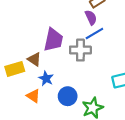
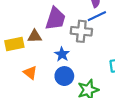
brown triangle: (34, 59) -> (35, 36), turned -40
blue star: (46, 78) -> (62, 54), moved

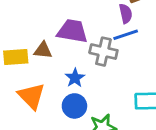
purple trapezoid: (55, 19) -> (72, 31), turned -105
orange triangle: (30, 73) -> (31, 96), size x1.5

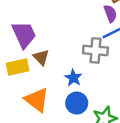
purple trapezoid: (72, 31) -> (24, 35), moved, turned 64
brown triangle: (43, 50) -> (41, 57), turned 48

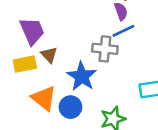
blue star: (73, 78) -> (82, 76), size x1.6
blue circle: (77, 103) -> (70, 107), moved

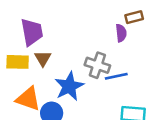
blue line: (123, 31) -> (116, 76), moved
orange triangle: (44, 98) -> (28, 99), turned -32

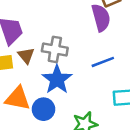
purple semicircle: (121, 33) -> (101, 18), size x1.5
gray cross: (97, 65) -> (55, 49), moved

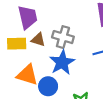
brown triangle: (26, 56) -> (38, 40), turned -40

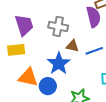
gray cross: (63, 37) -> (58, 26), moved
brown triangle: (38, 40) -> (72, 46), moved

